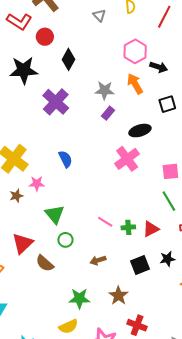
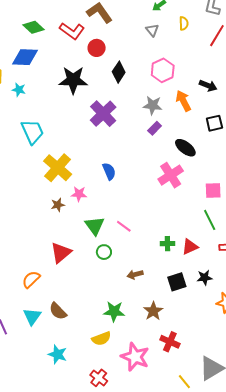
pink hexagon: (135, 51) -> (163, 70), moved
black ellipse: (140, 131) -> (185, 148), turned 50
pink line: (105, 222) -> (124, 226), moved
brown semicircle: (45, 263) -> (58, 311), moved

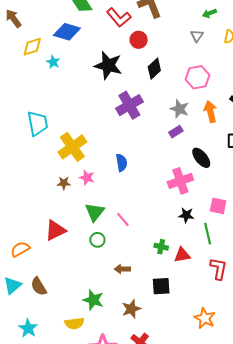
cyan trapezoid: (32, 132) -> (38, 123), moved
black star: (205, 278) -> (186, 215), moved

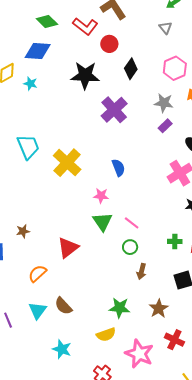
pink star: (87, 178) -> (101, 196), moved
brown star: (64, 183) -> (23, 231), moved
green circle: (97, 240) -> (130, 247), moved
brown arrow: (122, 269) -> (141, 271), turned -63

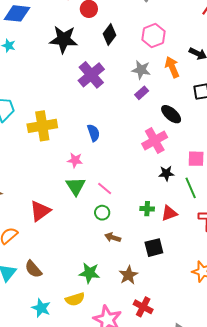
yellow cross: (67, 163) -> (42, 126), turned 36
brown arrow: (141, 271) -> (113, 237), turned 91
cyan star: (62, 349) -> (41, 308), moved

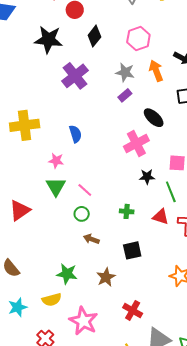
red triangle: (169, 213) -> (161, 217), moved, turned 36
red cross: (143, 307) -> (133, 310), moved
cyan star: (41, 308) -> (18, 307), turned 30

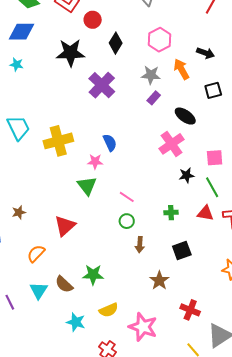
pink star: (56, 161) -> (95, 162), moved
green triangle: (56, 187) -> (87, 186), moved
brown arrow: (91, 239) -> (140, 245), turned -98
green star: (67, 274) -> (93, 275), moved
cyan star: (18, 307) -> (76, 322), turned -30

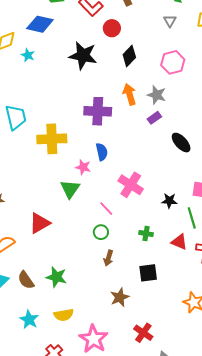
orange arrow: (181, 69) -> (130, 94), moved
purple cross: (102, 85) -> (98, 111), moved, turned 36
pink cross: (172, 144) -> (131, 185), moved, turned -35

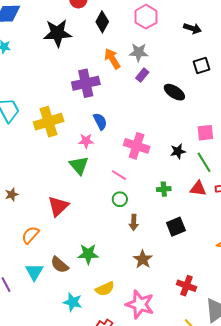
brown star: (120, 297) -> (143, 259), moved

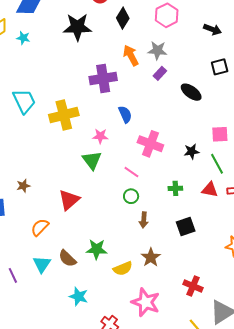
blue semicircle: (100, 121) -> (125, 114), moved
yellow semicircle: (105, 289) -> (123, 269), moved

